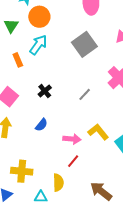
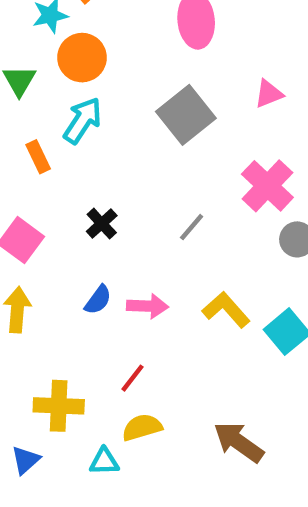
pink arrow: (72, 139) -> (147, 306), moved
red line: (73, 161) -> (132, 378), moved
yellow semicircle: (58, 183) -> (142, 427), turned -102

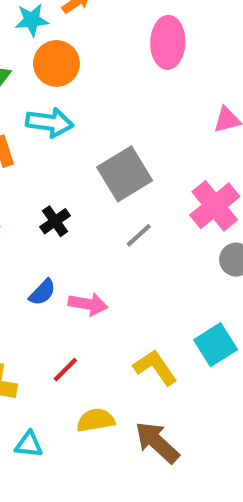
gray square: (186, 115) -> (125, 174), moved
cyan arrow: (83, 120) -> (50, 122), turned 57
yellow L-shape: (226, 310) -> (155, 367), moved
yellow semicircle: (142, 427) -> (96, 420), moved

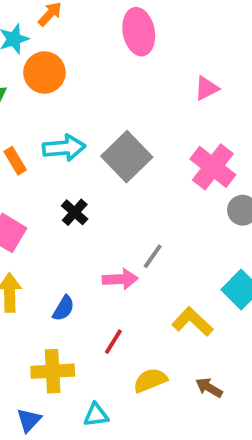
cyan arrow: (50, 122) -> (64, 148), moved
gray line: (139, 235) -> (153, 256), moved
blue semicircle: (42, 292) -> (63, 308), moved
brown arrow: (157, 442) -> (209, 388), size x0.6

